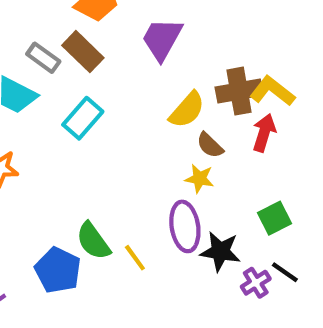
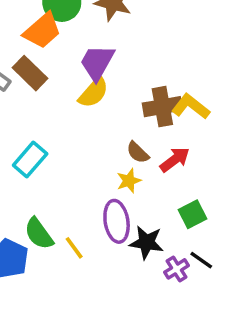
yellow semicircle: (187, 110) -> (94, 92), moved
cyan rectangle: (83, 118) -> (30, 160), moved
red arrow: (264, 133) -> (175, 160), moved, turned 36
yellow star: (199, 179) -> (129, 181), turned -30

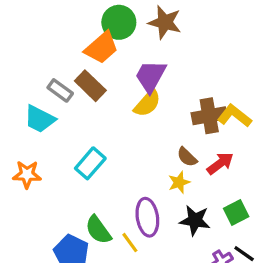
purple ellipse: (117, 221) -> (147, 217), moved
black star: (147, 242) -> (195, 220), moved

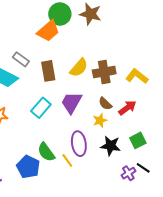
purple trapezoid: (151, 76) -> (71, 103), moved
brown rectangle: (90, 86) -> (48, 71), moved, turned 36
brown cross: (209, 116) -> (104, 72), moved

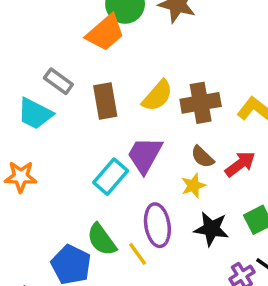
cyan rectangle: (41, 108) -> (111, 177), moved

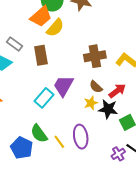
yellow semicircle: (157, 96) -> (55, 28), moved
purple ellipse: (157, 225) -> (81, 137), moved
black star: (211, 229) -> (108, 109), moved

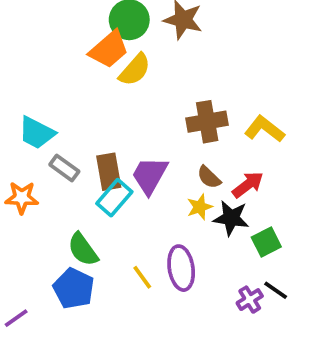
gray rectangle: (15, 44) -> (64, 168), moved
brown rectangle: (41, 55) -> (109, 172), moved
green semicircle: (39, 134) -> (83, 250), moved

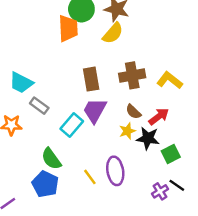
orange trapezoid: (109, 49) -> (68, 28), turned -52
yellow semicircle: (135, 70) -> (113, 33), moved
brown rectangle: (109, 172) -> (91, 79), moved

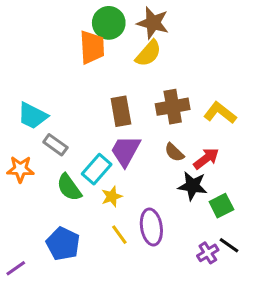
yellow star: (127, 131) -> (112, 197), moved
green semicircle: (51, 159) -> (69, 187), moved

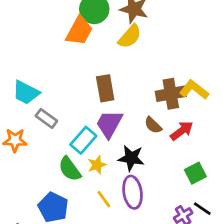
orange trapezoid: (92, 47) -> (79, 31), turned 32
brown cross: (173, 107) -> (171, 94), moved
black star: (193, 186) -> (131, 158), moved
green semicircle: (69, 187) -> (70, 169), moved

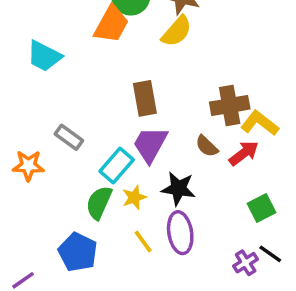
yellow L-shape: (194, 90) -> (260, 123), moved
cyan trapezoid: (26, 92) -> (44, 56), moved
green semicircle: (70, 169) -> (99, 203), turned 60

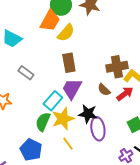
yellow semicircle: (177, 31) -> (66, 33), moved
gray rectangle: (69, 137) -> (26, 73), moved
yellow star: (134, 197) -> (63, 119), size x1.6
purple ellipse: (180, 233) -> (98, 129), moved

